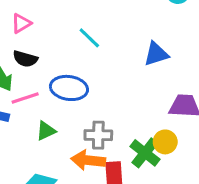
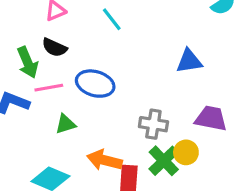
cyan line: (89, 38) -> (112, 19), moved
gray cross: (98, 135) -> (153, 124), moved

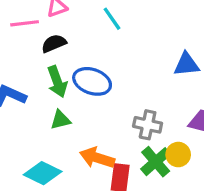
black semicircle: (55, 48) -> (54, 43), turned 130
green arrow: (28, 62) -> (57, 82), moved
pink line: (49, 88) -> (25, 23), moved

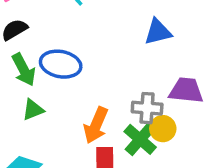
gray cross: (148, 125) -> (147, 108), moved
orange arrow: (97, 158) -> (96, 125), moved, turned -76

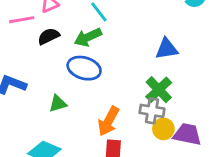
green arrow: (24, 70) -> (88, 37), moved, turned 88
purple trapezoid: (186, 90) -> (187, 134), moved
green cross: (140, 139) -> (159, 90), moved

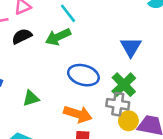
blue triangle: (167, 49) -> (131, 47), turned -50
blue ellipse: (84, 68) -> (83, 75), moved
orange arrow: (109, 121) -> (78, 114), turned -100

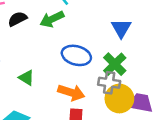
green triangle: (31, 98) -> (26, 78), turned 49
yellow circle: (128, 121) -> (119, 99), size x1.5

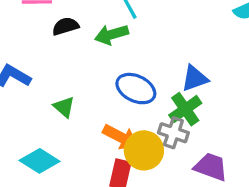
blue triangle: (121, 28) -> (195, 78), moved, turned 30
yellow circle: (119, 99) -> (144, 150), moved

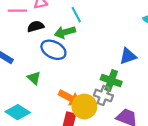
blue triangle: (195, 78) -> (128, 56), moved
blue ellipse: (136, 89) -> (53, 50), moved
green cross: (185, 109) -> (111, 81), turned -36

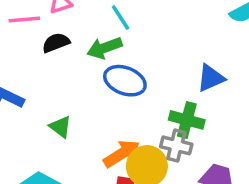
blue ellipse: (53, 50) -> (125, 81), moved
orange arrow: (70, 98) -> (122, 154), turned -55

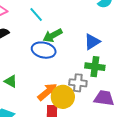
green arrow: (104, 48) -> (53, 35), moved
green cross: (187, 120) -> (95, 67), moved

